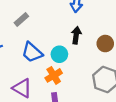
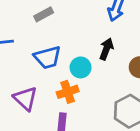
blue trapezoid: (32, 52) -> (47, 57), turned -70

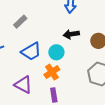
black arrow: (106, 49) -> (71, 34), turned -105

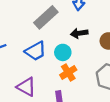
gray rectangle: (20, 22) -> (46, 17), moved, size x1.6
orange cross: (52, 72) -> (68, 72), moved

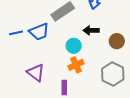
blue trapezoid: (36, 51) -> (39, 32), moved

